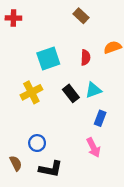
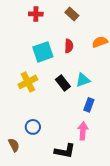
red cross: (13, 18) -> (36, 14), moved
red semicircle: (85, 57) -> (69, 46), moved
pink arrow: (93, 148) -> (83, 131), turned -150
black L-shape: (51, 169) -> (65, 151), moved

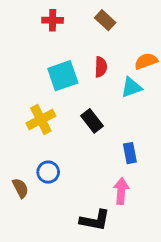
cyan triangle: (83, 80) -> (131, 87), moved
blue rectangle: (89, 105) -> (130, 153), turned -32
blue circle: (33, 127) -> (48, 172), moved
brown semicircle: (14, 145) -> (20, 188), moved

